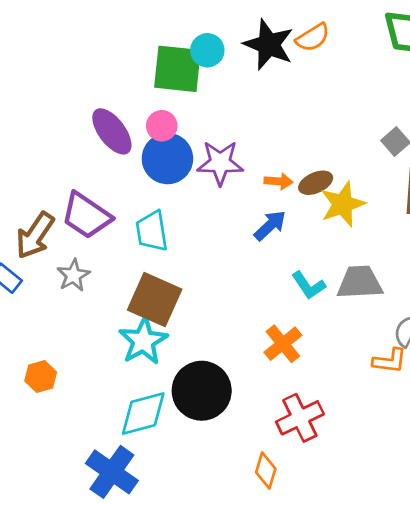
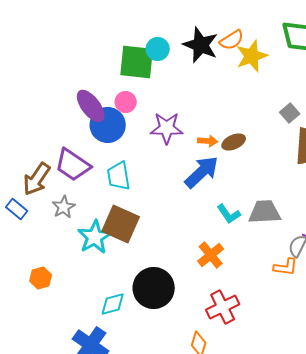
blue circle: (167, 159) -> (108, 125), moved
yellow star: (343, 204) -> (252, 56), moved
blue arrow: (270, 225) -> (202, 172), size x1.5
cyan star: (143, 341) -> (95, 237), moved
cyan diamond: (143, 414) -> (113, 304), size x0.7

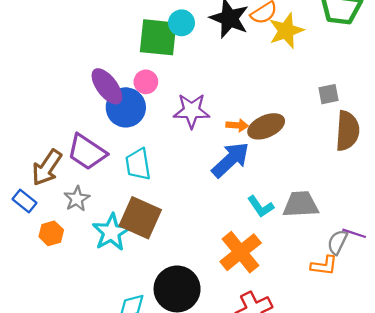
gray square: (290, 113) -> (328, 94), turned 30
brown ellipse: (234, 142) -> (266, 126), size x1.4
orange cross: (211, 255) -> (241, 252), size x1.4
orange hexagon: (41, 278) -> (51, 233), moved

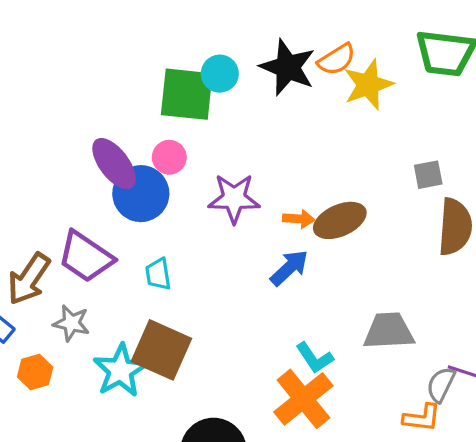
blue arrow: (230, 160) -> (289, 268), size x0.7
cyan trapezoid: (138, 164) -> (158, 274), size x0.7
gray star: (77, 199) -> (71, 323), turned -30
cyan L-shape: (261, 207) -> (315, 358), moved

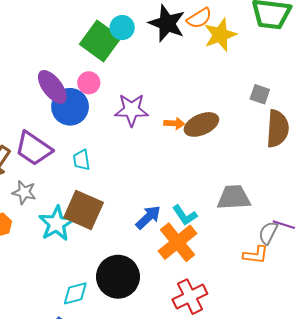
green square: (187, 94) -> (100, 41), turned 30
gray square: (428, 175) -> (260, 94), turned 30
blue arrow: (289, 268) -> (148, 217), moved

